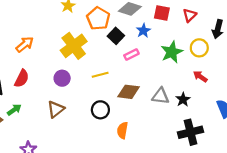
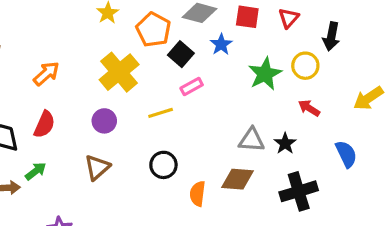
pink rectangle: (131, 54) -> (192, 86), moved
brown diamond: (128, 92) -> (238, 179), moved

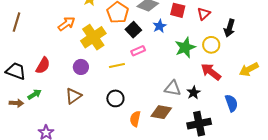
orange arrow: (46, 74) -> (67, 24), moved
red arrow: (309, 108) -> (211, 72), size x1.5

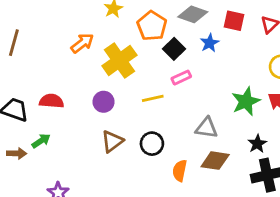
green star: (185, 47) -> (246, 101), moved
red semicircle: (43, 65) -> (52, 101), turned -114
gray triangle: (173, 88) -> (206, 128), moved
black star: (194, 93) -> (257, 144), moved
brown triangle: (74, 96) -> (112, 141), moved

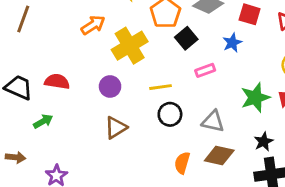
blue star: (210, 43) -> (232, 43), moved
pink rectangle: (181, 78) -> (205, 70), moved
black circle: (152, 144) -> (170, 114), moved
brown arrow: (17, 153) -> (15, 157), moved

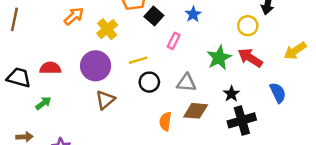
yellow cross: (130, 46) -> (107, 29), size x0.7
pink rectangle: (205, 70) -> (174, 41), turned -35
purple circle: (110, 86) -> (96, 66), size x1.6

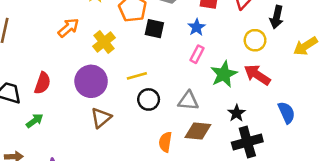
black square: (154, 16) -> (154, 29), turned -30
pink rectangle: (174, 41) -> (197, 54), moved
yellow arrow: (295, 51) -> (305, 46), moved
red semicircle: (50, 68) -> (42, 83), turned 108

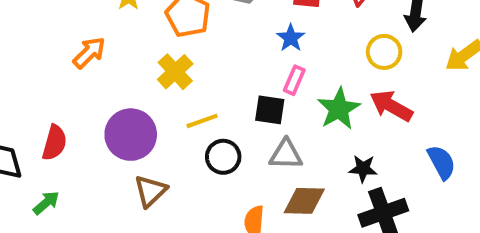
black square: (154, 29) -> (270, 110), moved
yellow cross: (104, 42) -> (175, 72), moved
black star: (237, 113) -> (363, 169), turned -30

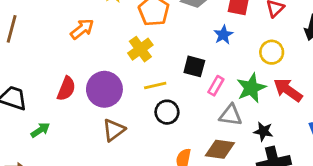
yellow circle: (384, 52) -> (272, 52), moved
pink rectangle: (294, 80) -> (216, 86), moved
black square: (270, 110) -> (194, 66), moved
red semicircle: (54, 143) -> (66, 89), moved
gray triangle: (286, 155) -> (231, 115), moved

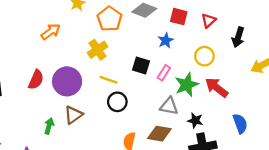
yellow line: (155, 85) -> (109, 80), turned 30
pink rectangle: (216, 86) -> (164, 73), moved
green arrow: (40, 130) -> (49, 126), moved, turned -42

